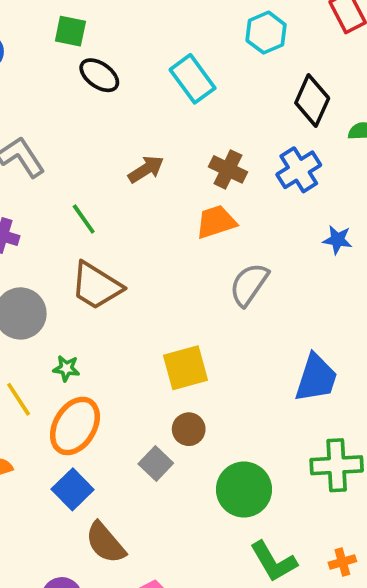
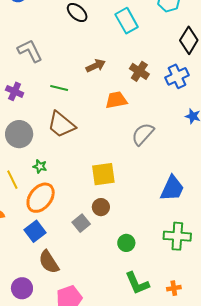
green line: (84, 219) -> (59, 88), turned -48
orange trapezoid: (216, 222) -> (116, 100), moved
green circle: (244, 490) -> (126, 243), size x0.6

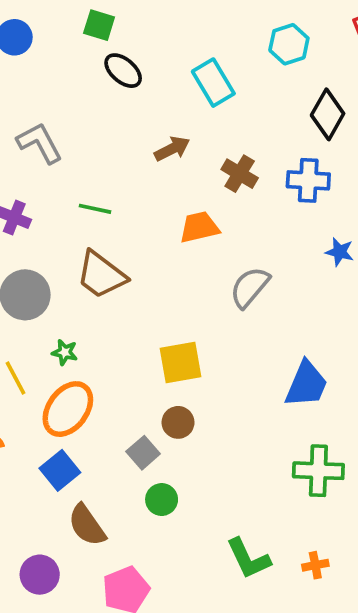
brown arrow: (96, 66) -> (172, 149), moved
blue cross: (177, 76) -> (308, 180), turned 30
green circle: (126, 243) -> (162, 500), moved

